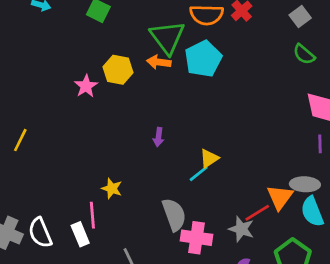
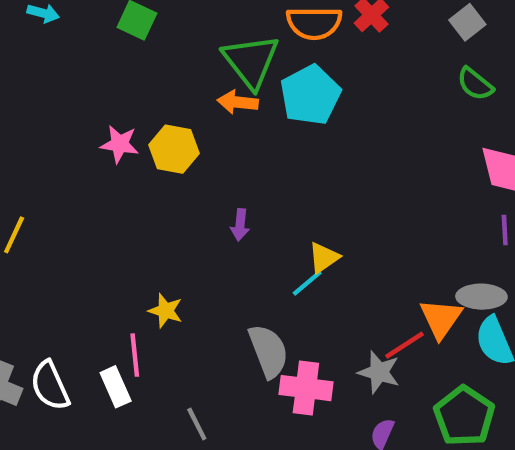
yellow hexagon: (118, 70) -> (174, 149), moved
pink star: (86, 86) -> (120, 144), turned -30

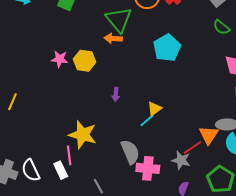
cyan pentagon: (310, 95) -> (167, 48), moved
yellow star: (166, 311) -> (83, 135), size x1.8

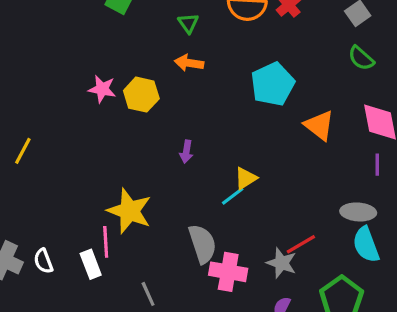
green triangle: (119, 20) -> (188, 23), moved, size x0.5
orange triangle: (209, 135) -> (319, 125), moved, turned -30
white semicircle: (31, 170) -> (43, 261), size x0.7

